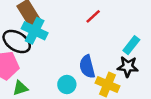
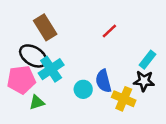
cyan cross: (35, 31) -> (51, 69), moved, turned 30
cyan circle: (67, 85) -> (83, 89), moved

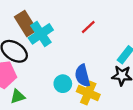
cyan cross: (51, 69) -> (41, 34), moved
yellow cross: (124, 99) -> (88, 93), moved

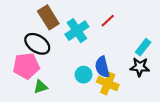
cyan cross: (41, 34) -> (77, 31), moved

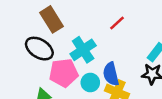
cyan cross: (77, 31) -> (83, 50), moved
pink pentagon: (26, 66) -> (64, 73), moved

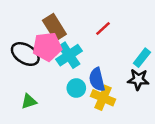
brown rectangle: (51, 19) -> (54, 27), moved
pink pentagon: (64, 73) -> (47, 47), moved

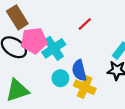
brown rectangle: (54, 27) -> (17, 17), moved
green triangle: (29, 101) -> (17, 90), size x1.6

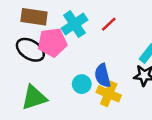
brown rectangle: (17, 17) -> (34, 17), turned -50
cyan cross: (54, 48) -> (74, 24), moved

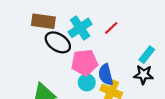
pink pentagon: (52, 42) -> (85, 62), moved
black ellipse: (30, 50) -> (58, 42), moved

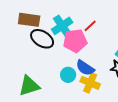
pink pentagon: (85, 62) -> (75, 41), moved
blue semicircle: (106, 75) -> (85, 68), turned -42

